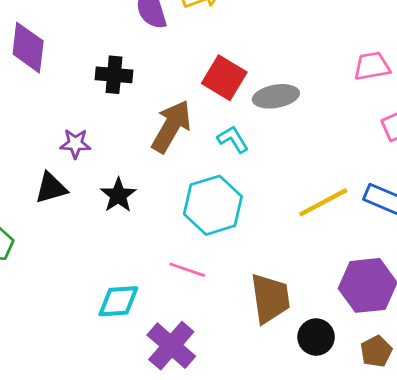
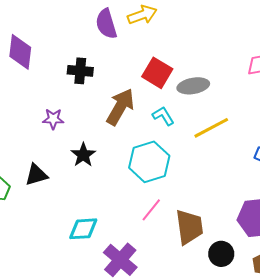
black triangle: (51, 188) -> (36, 175), moved
yellow line: (323, 202) -> (211, 128), moved
pink line: (187, 270) -> (151, 210), moved, turned -70

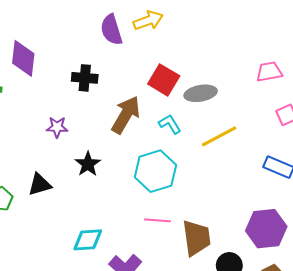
pink line: (151, 210) -> (158, 220), turned 55

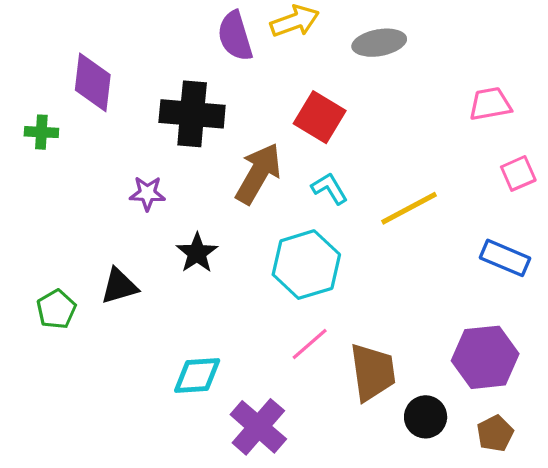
black cross: (85, 78) -> (192, 114), size x1.5
gray ellipse: (201, 93) -> (379, 43), moved
pink line: (158, 220) -> (310, 344), turned -45

